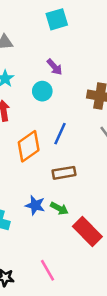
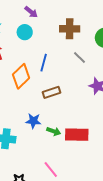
green arrow: (59, 208) -> (54, 131), moved
red rectangle: (87, 231) -> (77, 135), turned -35

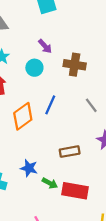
brown cross: (70, 29) -> (75, 65), moved
brown rectangle: (52, 92) -> (70, 152), moved

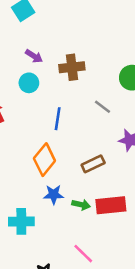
orange diamond: (23, 116) -> (44, 160), moved

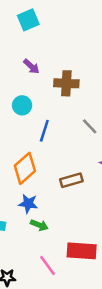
cyan circle: (29, 83) -> (22, 105), moved
green arrow: (81, 205) -> (39, 225), moved
red rectangle: (111, 205) -> (82, 251), moved

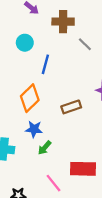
gray line: (90, 126) -> (85, 44), moved
green arrow: (39, 225) -> (45, 148), turned 112

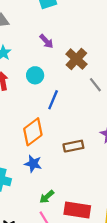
brown cross: (63, 22) -> (76, 59), turned 35
green arrow: (45, 148) -> (47, 197), moved

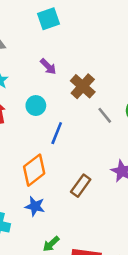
brown rectangle: (73, 146) -> (81, 186), turned -42

